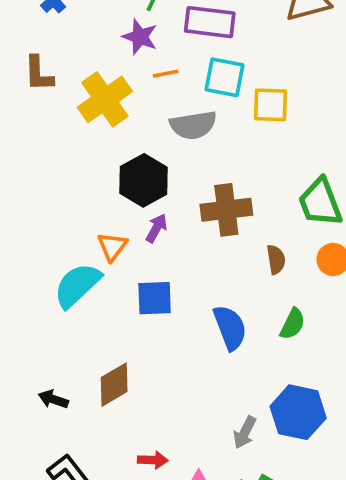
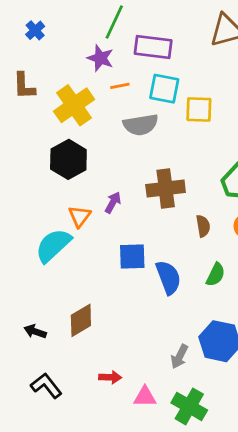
black hexagon: (144, 180) -> (68, 159), moved
blue square: (155, 298) -> (132, 257), moved

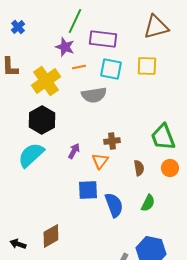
yellow square: (199, 109) -> (147, 66), moved
brown cross: (166, 189) -> (112, 141), size x0.6
orange triangle: (80, 216) -> (100, 161), moved
cyan semicircle: (53, 245) -> (31, 155), moved

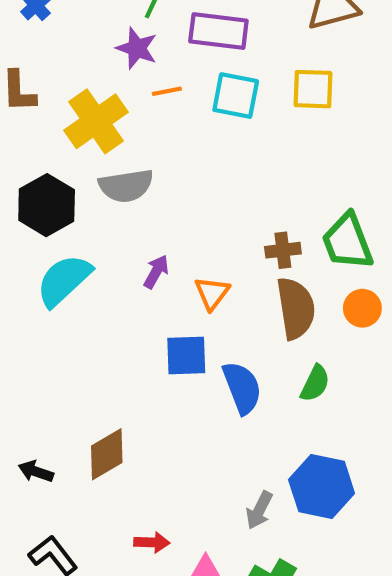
gray semicircle: (94, 95) -> (126, 186), moved
black hexagon: (42, 120) -> (47, 205), moved
brown cross: (112, 141) -> (283, 250), moved
brown semicircle: (139, 168) -> (296, 308), size x1.8

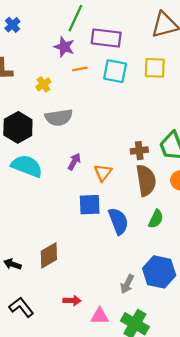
yellow cross: (96, 121) -> (43, 84), size x0.5
cyan semicircle: (64, 280) -> (27, 166), turned 64

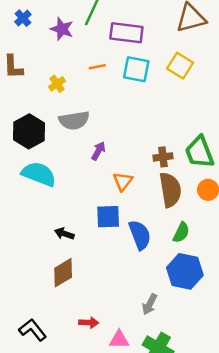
purple star: (64, 47) -> (62, 29), moved
yellow square: (155, 68) -> (180, 66), turned 30
purple arrow: (74, 162) -> (98, 151), moved
black arrow: (12, 264) -> (64, 234), moved
blue hexagon: (159, 272) -> (185, 271), moved

